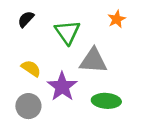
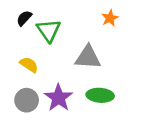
green triangle: (67, 32) -> (49, 30), moved
purple star: (62, 87) -> (58, 98), moved

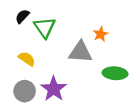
orange star: (110, 18) -> (101, 34), moved
green ellipse: (100, 95) -> (115, 73), moved

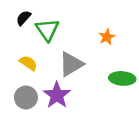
gray triangle: (80, 52) -> (71, 64), moved, turned -35

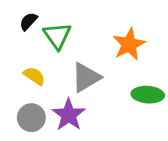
orange star: (107, 37) -> (129, 44), size x1.6

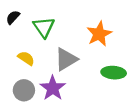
black semicircle: (28, 21) -> (13, 17), moved

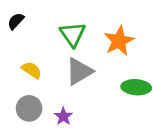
green triangle: (44, 27) -> (73, 34), moved
purple star: (53, 88) -> (63, 116), moved, size x0.6

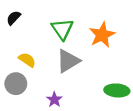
green ellipse: (136, 87) -> (117, 90), moved
gray circle: (29, 108) -> (16, 84), moved

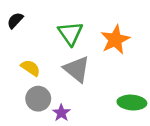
gray triangle: (68, 61) -> (77, 69), turned -50
gray circle: (16, 84) -> (38, 99), moved

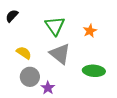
orange star: (115, 40) -> (90, 31), size x0.6
green ellipse: (132, 103) -> (94, 71), moved

